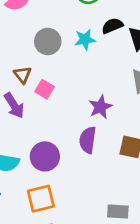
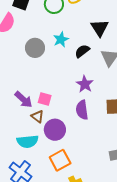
black semicircle: (112, 26) -> (82, 51), moved
brown triangle: (23, 75) -> (37, 116), moved
pink square: (45, 89) -> (45, 99), moved

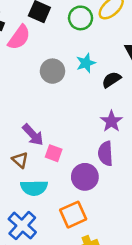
pink square: (45, 99) -> (54, 153), moved
brown triangle: (37, 116) -> (20, 160), moved
purple circle: (55, 130) -> (85, 177), moved

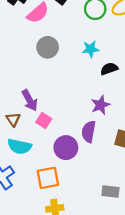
gray circle: (52, 71) -> (48, 47), moved

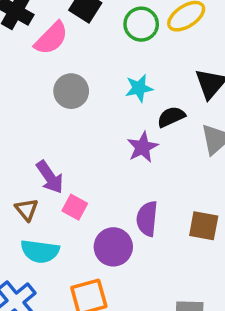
purple star: (100, 105) -> (143, 147), moved

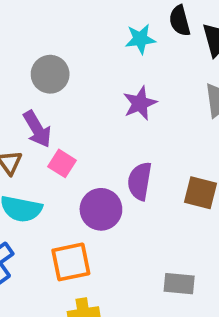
gray circle: (71, 91) -> (50, 74), moved
black semicircle: (171, 117) -> (180, 21), moved, turned -84

